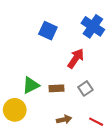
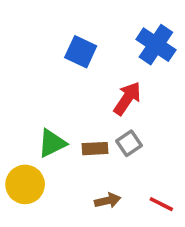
gray square: (85, 88) -> (129, 143), moved

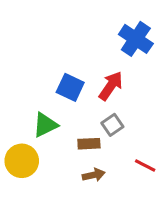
blue square: (81, 52) -> (70, 87), moved
brown rectangle: (95, 149) -> (89, 144), moved
red line: (161, 204) -> (145, 166), moved

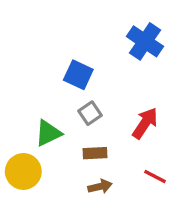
red arrow: (111, 86) -> (145, 123), moved
blue square: (70, 87) -> (78, 75), moved
gray square: (112, 125) -> (90, 113), moved

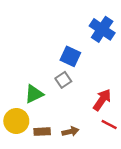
blue square: (78, 75) -> (70, 56), moved
red arrow: (145, 123) -> (102, 100), moved
brown rectangle: (95, 153) -> (42, 132), moved

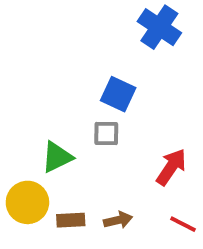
blue cross: (102, 29) -> (159, 27), moved
gray square: (63, 80) -> (106, 133), turned 35
red line: (109, 124) -> (183, 224), moved

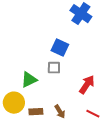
brown arrow: (118, 220) -> (60, 112), turned 72

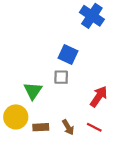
green triangle: (29, 80) -> (33, 91), turned -30
red line: (93, 114) -> (94, 127), moved

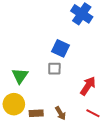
green triangle: (33, 91) -> (20, 76), moved
red line: (94, 127) -> (93, 113), moved

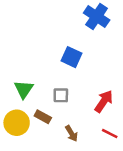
gray square: (54, 69) -> (61, 95), moved
brown rectangle: (36, 113) -> (43, 117), moved, turned 32

